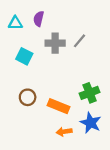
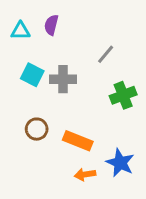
gray cross: (55, 43) -> (63, 79), moved
green cross: (90, 93) -> (123, 95), moved

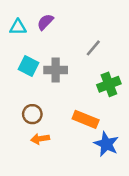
purple semicircle: (51, 25) -> (45, 22), turned 30
orange rectangle: (78, 141) -> (86, 119), moved
orange arrow: (85, 174) -> (40, 139), moved

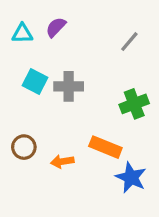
gray line: (93, 48) -> (129, 42), moved
brown circle: (32, 114) -> (24, 147), moved
orange arrow: (40, 139) -> (62, 161), moved

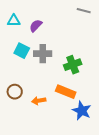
purple semicircle: (56, 27) -> (36, 26), moved
gray line: (129, 42) -> (84, 11), moved, turned 64
green cross: (134, 104) -> (73, 65), moved

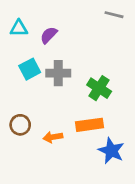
cyan square: (22, 51) -> (30, 69), turned 35
green cross: (73, 65) -> (99, 88), turned -36
orange rectangle: (66, 92) -> (90, 125), turned -30

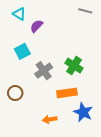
cyan triangle: (19, 28) -> (19, 14), moved, turned 32
gray cross: (58, 73) -> (44, 71), moved, turned -36
orange arrow: (53, 137) -> (50, 119), moved

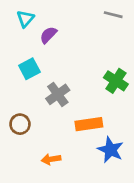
cyan triangle: (19, 14) -> (25, 19), turned 40
green cross: (74, 66) -> (116, 81), moved
orange arrow: (50, 119) -> (51, 159), moved

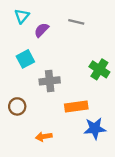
gray line: (113, 15) -> (76, 22), moved
gray cross: (58, 94) -> (50, 81), turned 30
blue star: (111, 150) -> (95, 128), turned -30

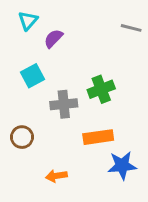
gray line: (76, 22) -> (131, 28), moved
green cross: (99, 69) -> (101, 89), moved, turned 36

